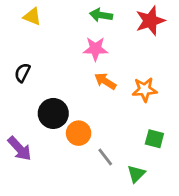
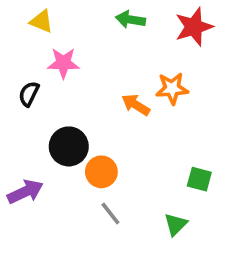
pink star: (95, 49) -> (63, 63), moved
orange star: (145, 90) -> (172, 88), moved
purple arrow: (20, 149) -> (25, 192), turned -72
gray line: (105, 157) -> (110, 214), moved

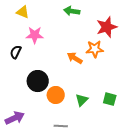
red star: (194, 27) -> (107, 27), moved
purple arrow: (25, 192) -> (15, 118), moved
gray line: (110, 214) -> (61, 126), moved, turned -48
green triangle: (176, 224) -> (82, 100), moved

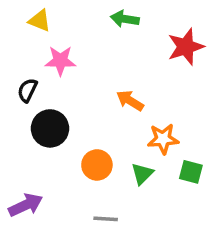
orange star: (95, 49) -> (163, 139), moved
black circle: (38, 81) -> (50, 128), moved

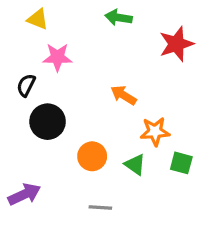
green triangle: (142, 174) -> (135, 165), turned -40

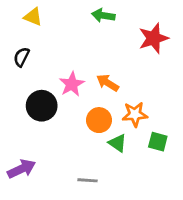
pink star: (57, 57) -> (72, 84), moved, turned -30
black semicircle: (26, 85) -> (22, 57), moved
orange circle: (92, 156) -> (99, 120), moved

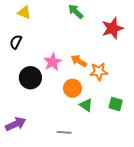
green arrow: (103, 15) -> (76, 11), turned 35
orange star: (135, 114) -> (99, 71), moved

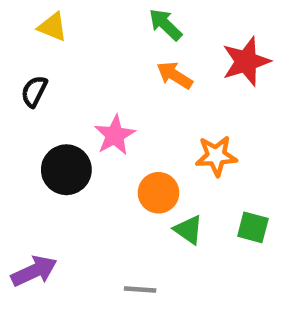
orange arrow: (79, 61) -> (175, 75), moved

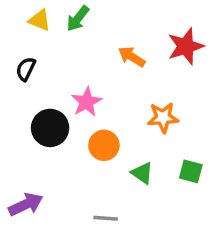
green arrow: (165, 25) -> (78, 18), moved, turned -96
orange circle: (159, 193) -> (104, 145), moved

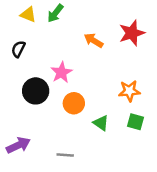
orange star: (163, 118) -> (129, 91), moved
gray line: (106, 218) -> (65, 155), moved

